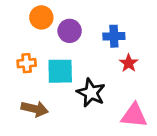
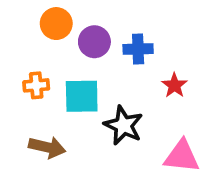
blue cross: (114, 36) -> (138, 49), moved

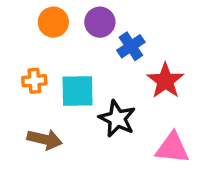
purple circle: (94, 42) -> (100, 22), moved
blue cross: (138, 49) -> (131, 46), turned -32
red star: (174, 85) -> (165, 81), size x1.5

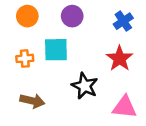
orange circle: (53, 22) -> (27, 16), moved
blue cross: (131, 46) -> (123, 21), moved
cyan square: (77, 91) -> (56, 50), moved

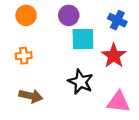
blue cross: (123, 21) -> (117, 20), turned -30
cyan square: (56, 50) -> (83, 39), moved

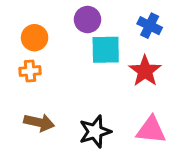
orange circle: (26, 15) -> (35, 38), moved
black star: (81, 82) -> (95, 132), moved, turned 30

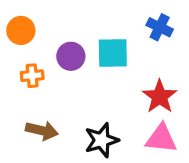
purple circle: (88, 20) -> (71, 56), moved
orange circle: (35, 38) -> (21, 30), moved
red star: (145, 71) -> (160, 97), moved

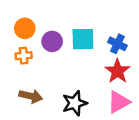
blue cross: (160, 27) -> (117, 44), moved
orange circle: (21, 30) -> (25, 28), moved
pink triangle: (161, 139) -> (119, 102), turned -35

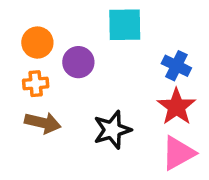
cyan square: (83, 39) -> (125, 25), moved
brown arrow: (31, 96) -> (43, 123), moved
black star: (75, 103) -> (112, 130), moved

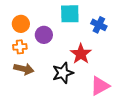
blue cross: (176, 66) -> (99, 25), moved
red star: (176, 107) -> (81, 54), moved

